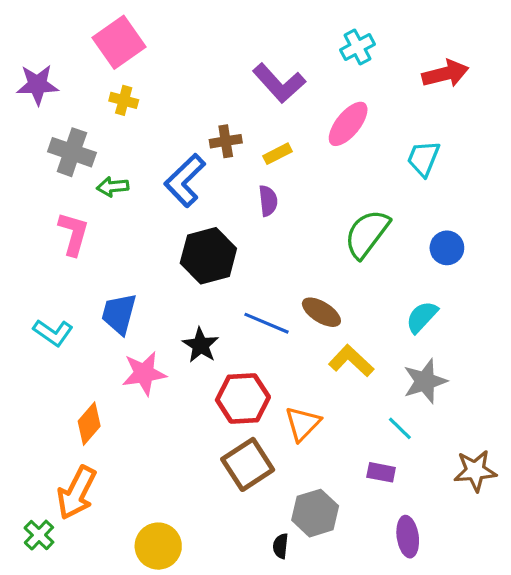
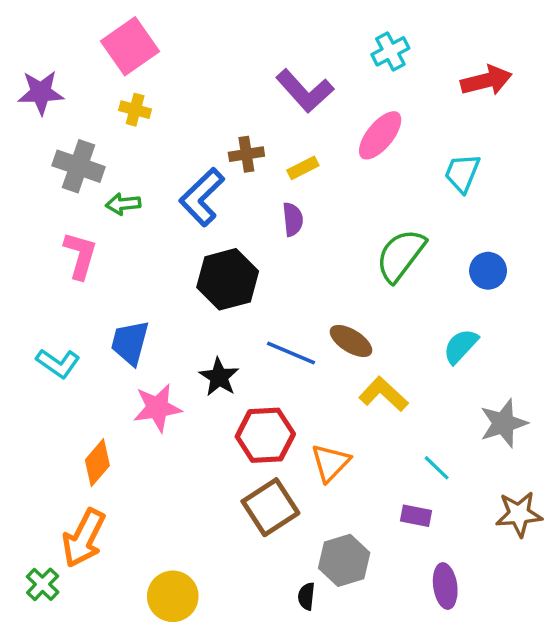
gray star: (425, 381) -> (503, 423), moved

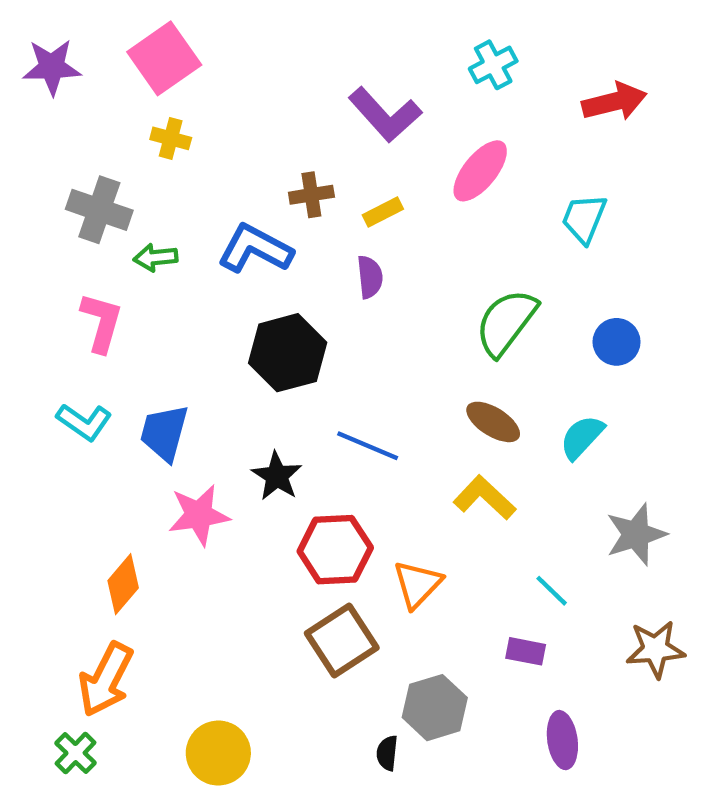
purple star: (41, 93) -> (52, 67), moved
blue L-shape: (202, 197) -> (255, 249), turned 72
brown ellipse: (351, 341) -> (493, 422), moved
cyan L-shape: (58, 363) -> (84, 422), moved
green cross: (43, 584) -> (76, 753), moved

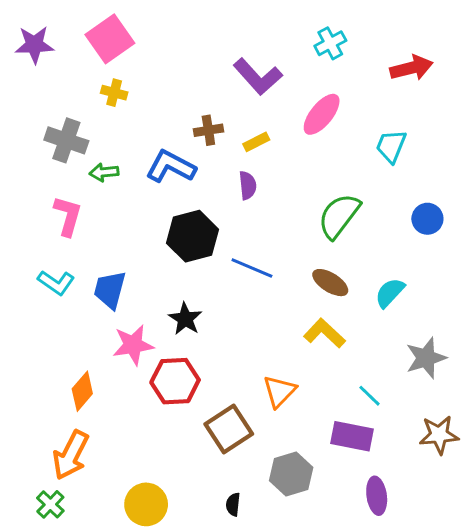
blue circle: (617, 342) -> (427, 219), moved
blue line: (368, 446) -> (252, 268), moved
red hexagon: (335, 550) -> (175, 381), moved
purple rectangle: (526, 651) -> (352, 436), size x1.6
black semicircle: (387, 753) -> (233, 504), moved

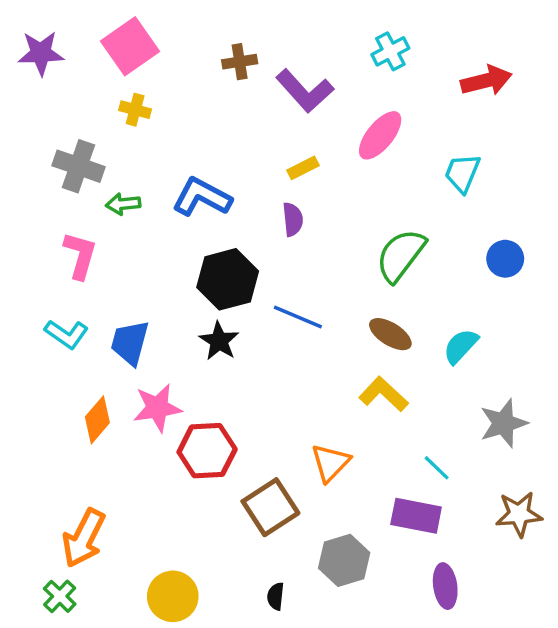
brown cross: (208, 130) -> (240, 62), moved
black star: (185, 319) -> (219, 341), moved
orange diamond: (82, 391) -> (97, 420), moved

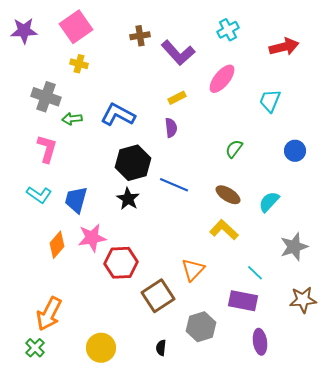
green semicircle: (401, 255) -> (234, 149), size x0.6

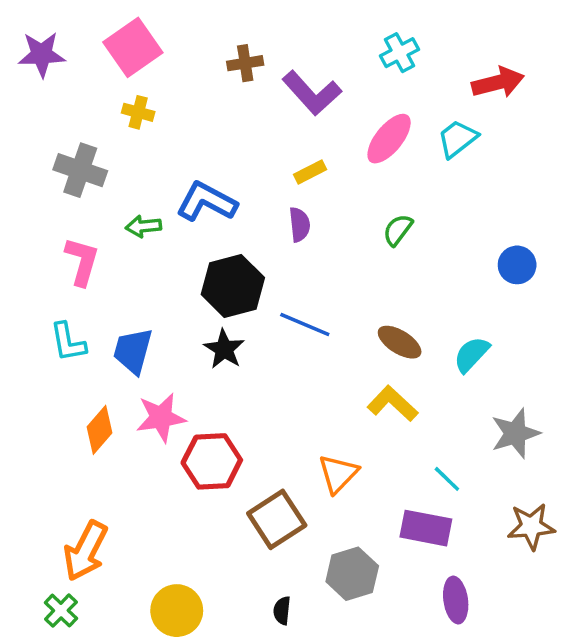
cyan trapezoid: (270, 101) -> (457, 139), moved, turned 30
green arrow: (72, 119) -> (143, 226), moved
green semicircle: (234, 149) -> (398, 230), moved
cyan L-shape: (39, 195) -> (68, 342), turned 45

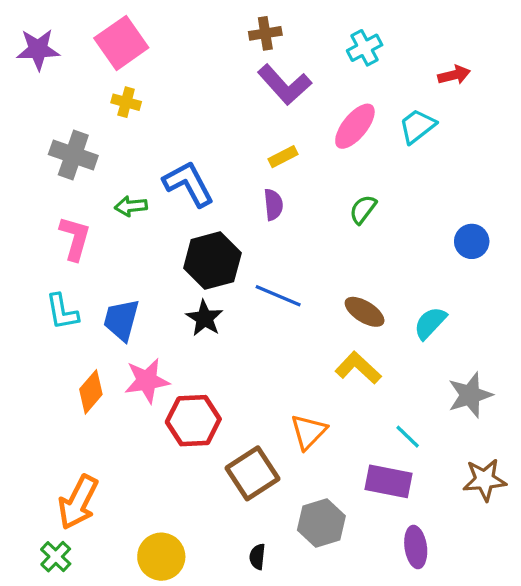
brown cross: (245, 63) -> (265, 33), moved
red arrow: (498, 82) -> (454, 75), size x0.7
blue L-shape: (207, 202) -> (188, 184), turned 34

